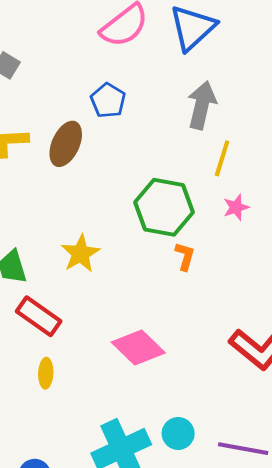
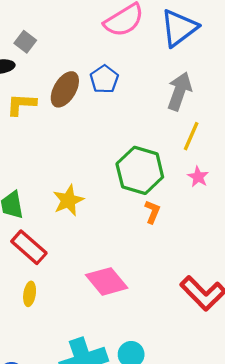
brown ellipse: (66, 144) -> (65, 89), moved
pink star: (236, 207) -> (198, 177), turned -30

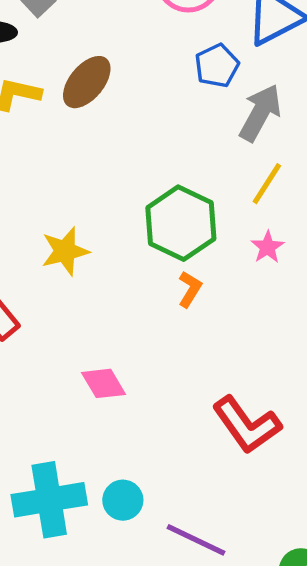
blue pentagon: (104, 79) -> (217, 66), moved
pink diamond: (107, 281) -> (103, 383), size x0.7

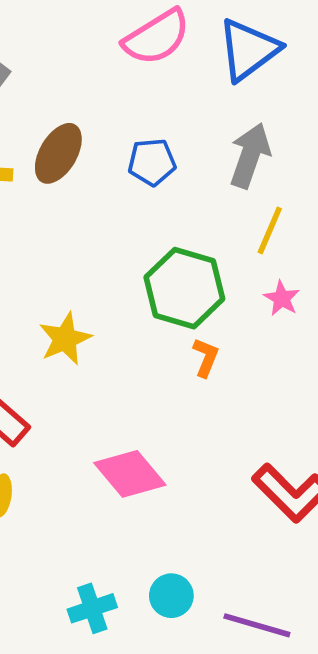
blue pentagon: (217, 66) -> (152, 162), moved, turned 30
pink diamond: (103, 383) -> (130, 474), size x1.4
cyan cross: (49, 500) -> (92, 608), size x0.6

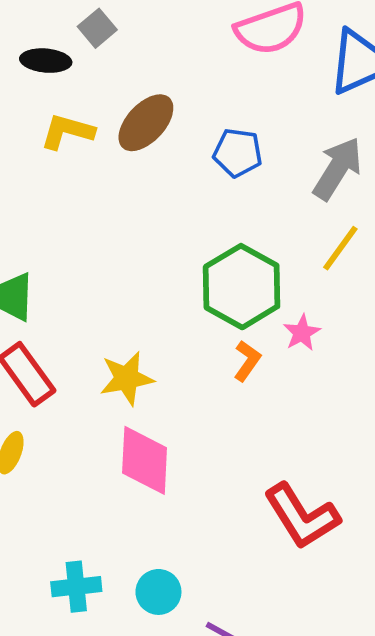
pink star: (282, 298) -> (302, 333), moved
yellow star: (65, 339) -> (127, 378), moved
pink diamond: (130, 474) -> (145, 460), turned 30

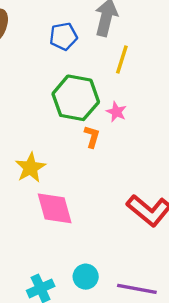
blue pentagon: (238, 153) -> (63, 36), moved

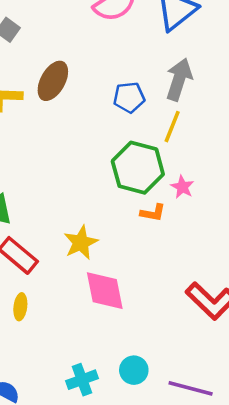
yellow line: (122, 60) -> (172, 127), moved
orange L-shape: (92, 137) -> (153, 213), turned 80

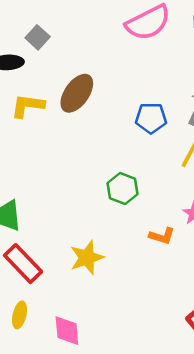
green hexagon: (138, 168) -> (123, 189), moved, size x0.6
pink diamond: (105, 291) -> (67, 331), moved, size x0.7

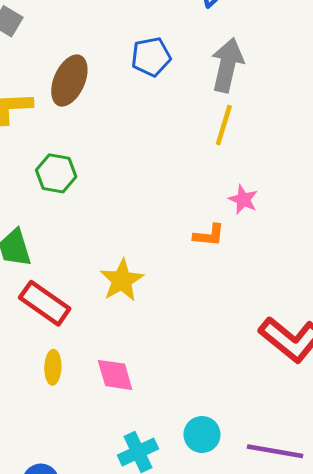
blue pentagon: (151, 118) -> (151, 57), moved
green hexagon: (123, 189) -> (56, 173), moved

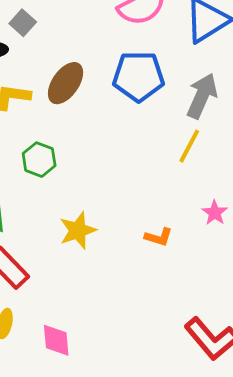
blue pentagon: (151, 57) -> (139, 76), size x1.5
pink star: (243, 200) -> (215, 213), moved
yellow star: (122, 280) -> (78, 230), moved

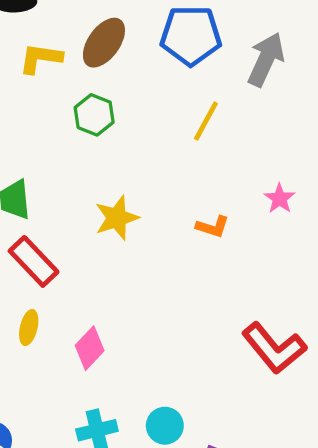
yellow line: (189, 146) -> (206, 121), moved
green hexagon: (39, 160) -> (94, 115), moved
pink diamond: (56, 340) -> (90, 348), turned 48

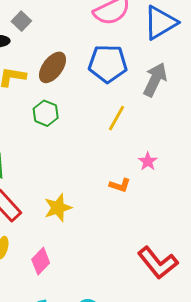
pink star: (280, 199) -> (148, 161), moved
yellow star: (117, 218) -> (58, 208), moved

